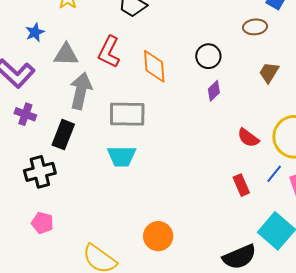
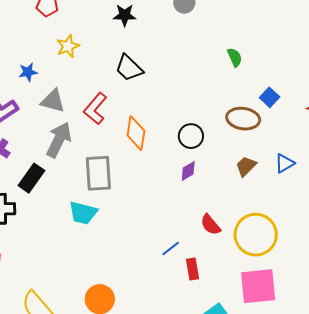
brown ellipse: (255, 27) -> (243, 119), size x1.4
gray rectangle: (127, 114) -> (98, 173), turned 72
blue line: (274, 174) -> (171, 249), moved

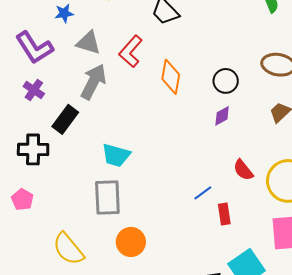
gray rectangle: (98, 173) -> (107, 198), moved

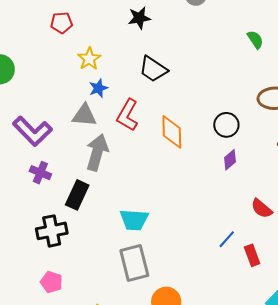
blue star: (64, 13) -> (98, 88), moved

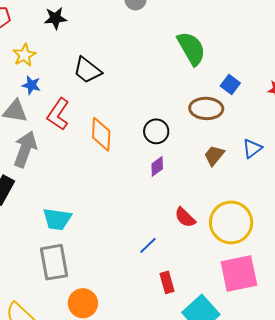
black star: (139, 18) -> (55, 18), moved
green semicircle: (255, 40) -> (191, 48), size x1.8
blue star: (98, 88) -> (31, 85), turned 30
red rectangle: (252, 255) -> (167, 282), moved

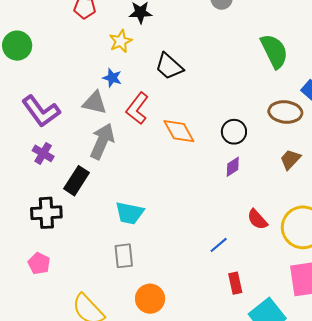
yellow star: (24, 55) -> (121, 41), moved
orange diamond: (101, 134) -> (179, 131), turned -36
gray rectangle: (54, 262) -> (124, 256), size x0.7

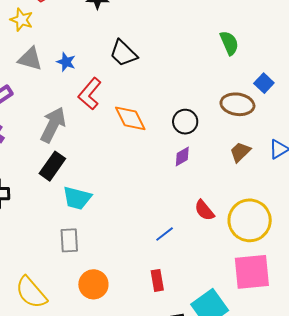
yellow star: (121, 41) -> (22, 20), moved, turned -30
green semicircle: (274, 51) -> (229, 43), size x0.7
gray triangle: (95, 103) -> (30, 59), moved
black rectangle: (77, 181) -> (52, 166), moved
red rectangle: (235, 283) -> (157, 280), moved

